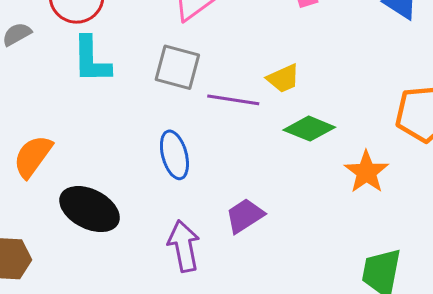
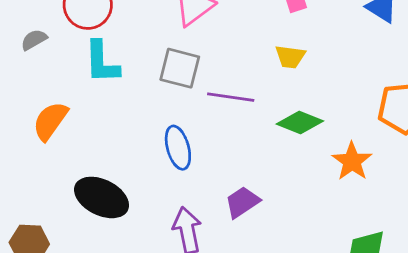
yellow trapezoid: (283, 78) -> (290, 57), moved, turned 32
orange semicircle: (33, 156) -> (50, 121), moved

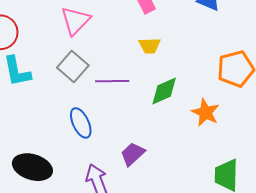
gray square: (180, 68) -> (73, 67), turned 36
green diamond: (300, 122) -> (164, 91), turned -36

